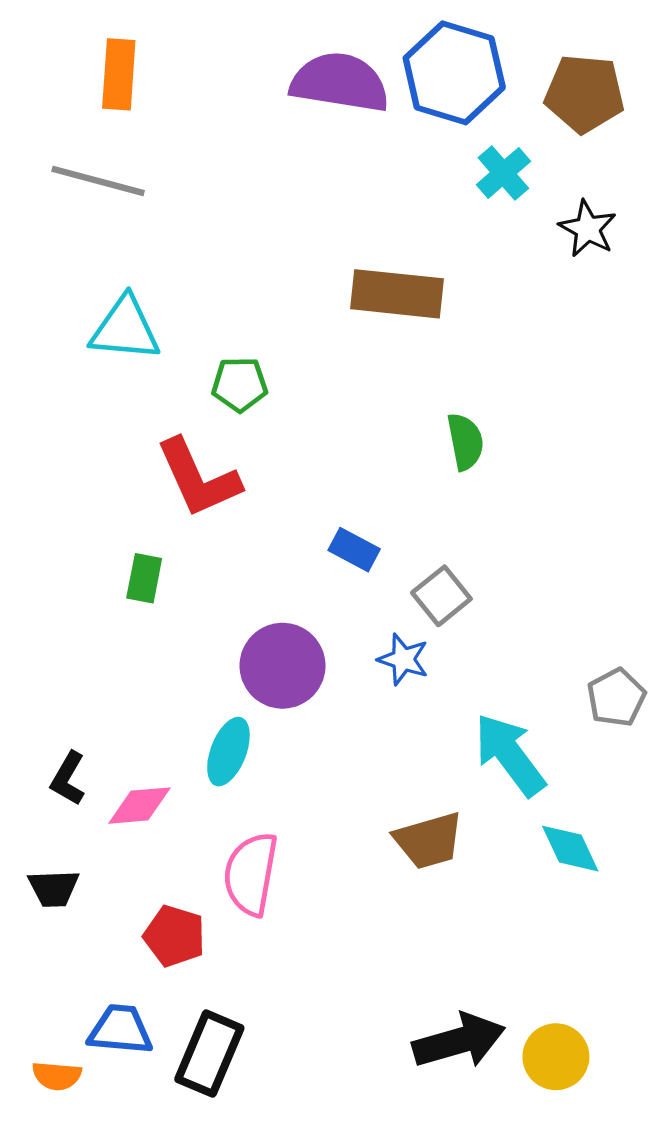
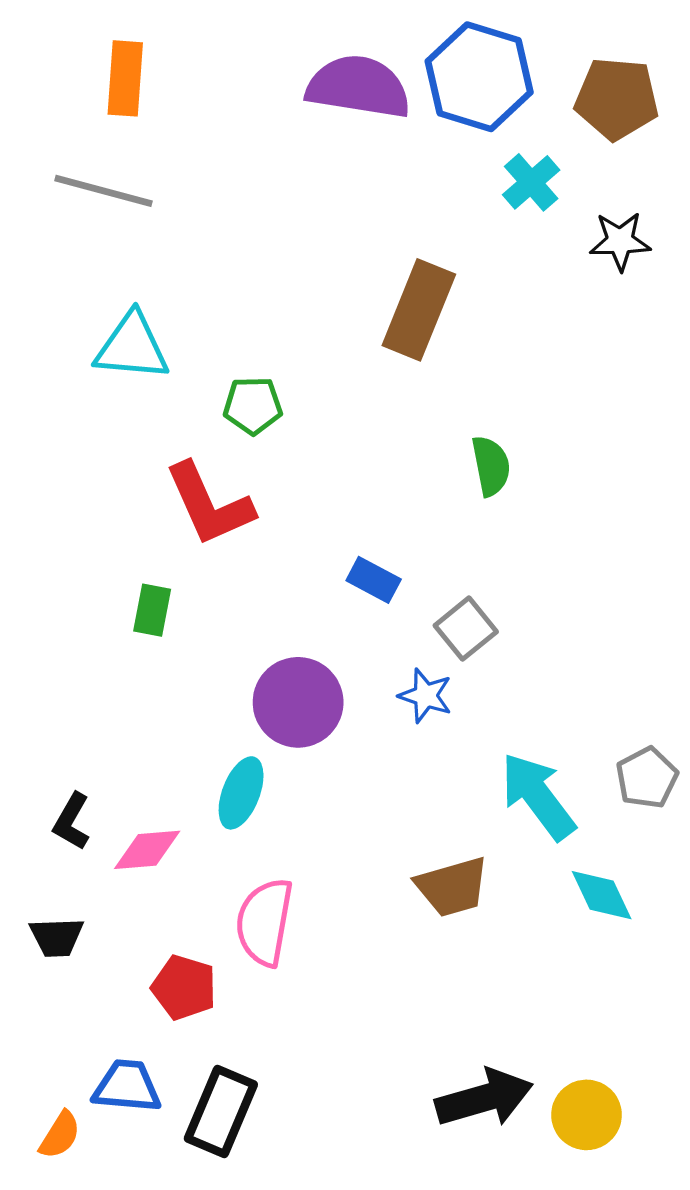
black star: (588, 229) -> (620, 241), turned -30
brown rectangle: (397, 294) -> (419, 310), turned -74
gray pentagon: (616, 698) -> (647, 778), moved
orange semicircle: (57, 1076) -> (60, 1135), turned -63

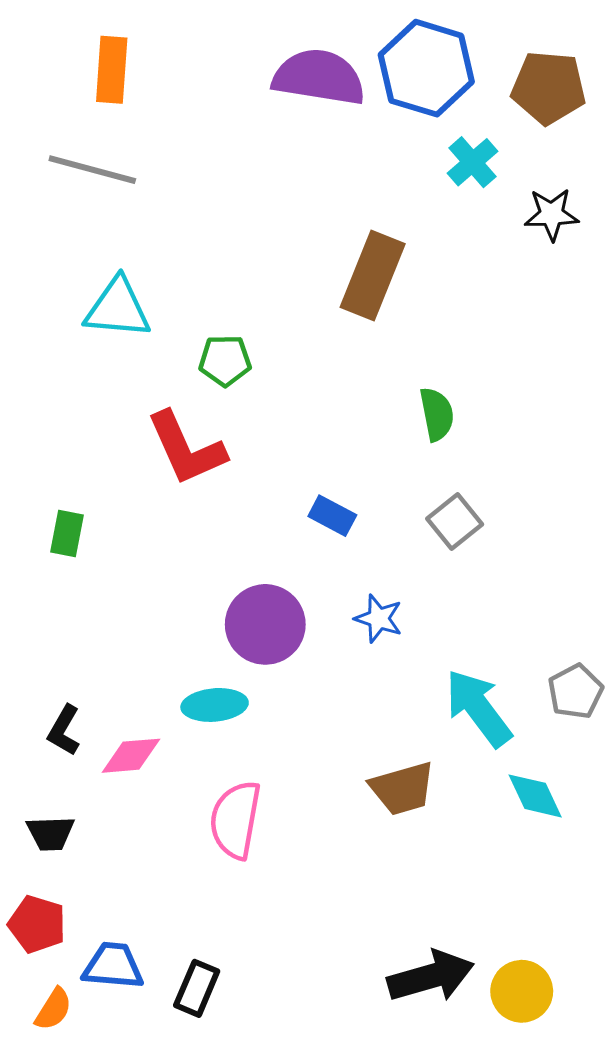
green rectangle: (152, 610) -> (67, 533), moved
gray square: (466, 629) -> (455, 522), moved
cyan ellipse: (241, 793) -> (215, 705), turned 64
red pentagon: (184, 987) -> (37, 924), moved
black rectangle: (221, 1112) -> (197, 988), size x0.7

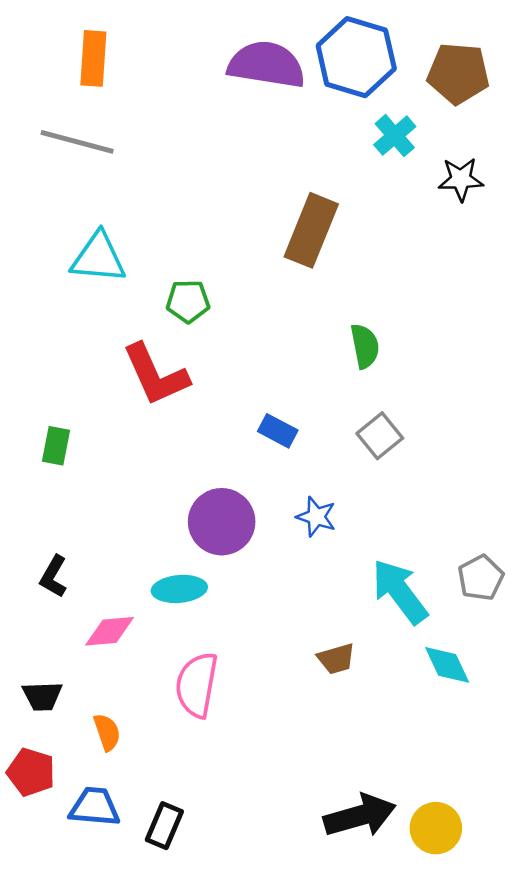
black L-shape: (64, 730) -> (53, 577), moved
brown trapezoid: (402, 788) -> (336, 659), size x0.7
orange semicircle: (53, 1009) -> (107, 732), moved, turned -51

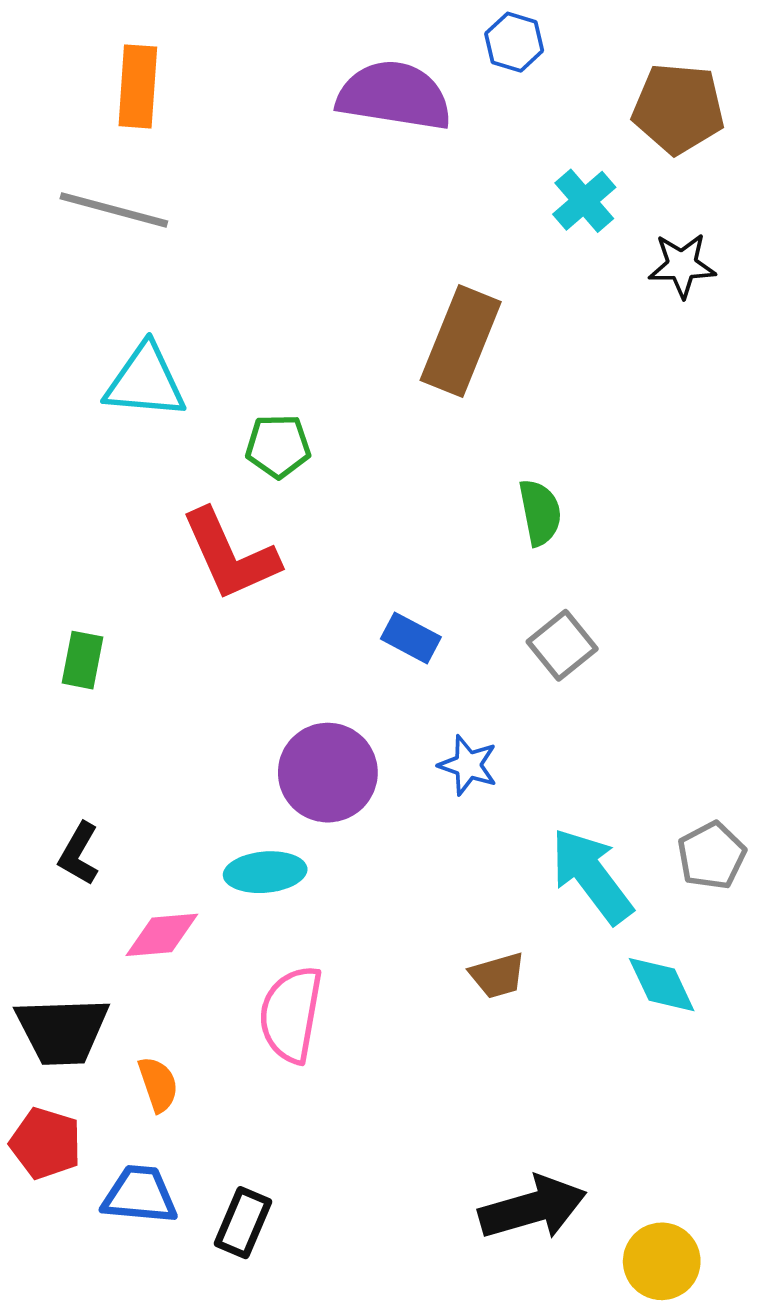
blue hexagon: (356, 57) -> (514, 42), moved, size x0.5
black trapezoid: (42, 696) -> (62, 1031), size x1.6
yellow circle: (436, 828) -> (662, 1261), moved

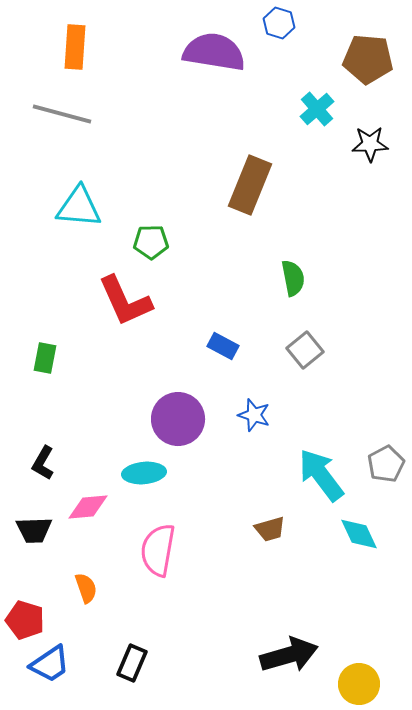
black trapezoid: (62, 1031) -> (34, 530), moved, size x0.7
blue trapezoid: (140, 1195) -> (50, 664), moved, turned 141

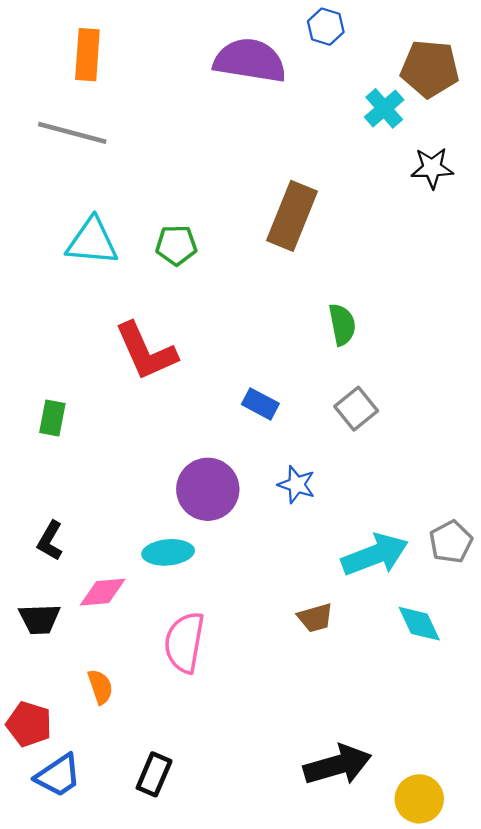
cyan cross: (317, 109) -> (384, 108), moved
green pentagon: (151, 242) -> (176, 245), moved
cyan arrow: (321, 475) -> (375, 555), turned 106

